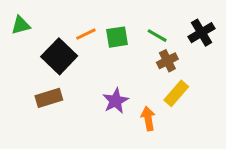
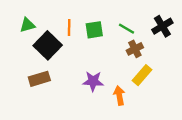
green triangle: (21, 25) -> (27, 25), moved
orange line: (86, 34) -> (69, 27), turned -63
purple star: (116, 101) -> (93, 81), turned 30

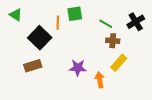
green triangle: (27, 25) -> (16, 15), moved, turned 48
green square: (94, 30) -> (75, 14), moved
brown cross: (135, 49) -> (113, 41), turned 32

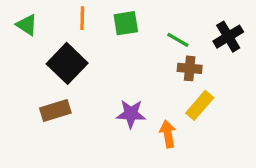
orange line: (58, 23) -> (82, 18), moved

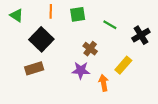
black cross: (228, 37) -> (141, 35), moved
brown cross: (190, 68) -> (90, 49), moved, turned 32

